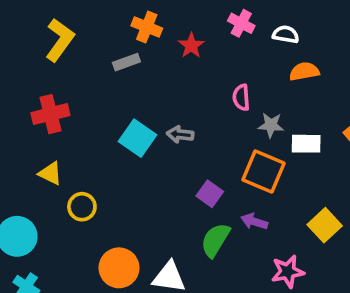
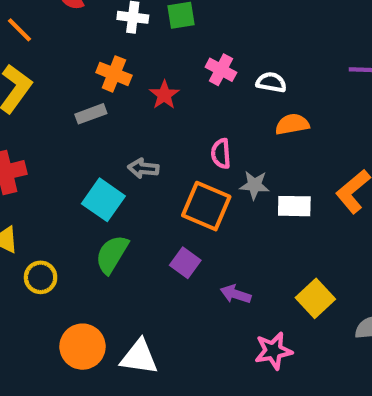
gray arrow: (180, 134) -> (143, 168), moved
orange square: (263, 171) -> (206, 206), moved
green semicircle: (215, 240) -> (112, 254), moved

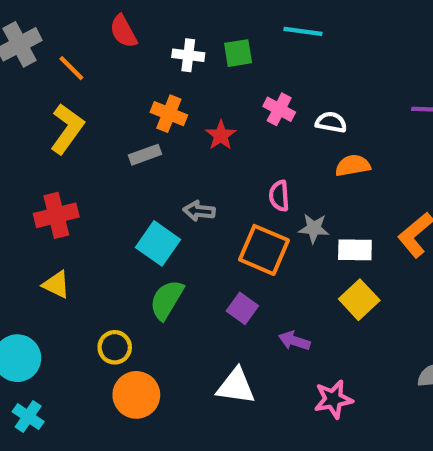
yellow circle: (41, 277) -> (115, 347), moved
yellow square: (315, 298) -> (359, 300), moved
white triangle: (139, 357) -> (236, 386), moved

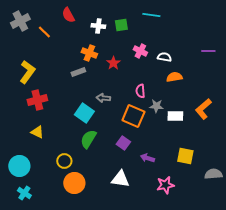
yellow L-shape: (67, 129) -> (27, 72), moved
yellow square: (359, 300) -> (185, 156), moved, turned -36

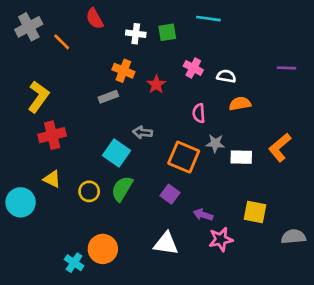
pink semicircle: (140, 91) -> (199, 113), moved
yellow circle: (64, 161) -> (89, 191), moved
cyan circle: (19, 166) -> (21, 202), moved
pink star: (165, 185) -> (221, 239), moved
cyan cross: (24, 193) -> (74, 263), moved

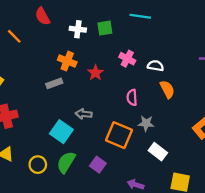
orange semicircle: (240, 104) -> (167, 89), turned 72
white rectangle: (241, 157) -> (158, 152), moved, turned 36
purple square: (170, 194) -> (98, 165), moved

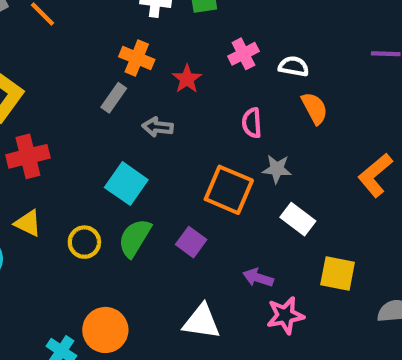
pink cross: (127, 59) -> (243, 54), turned 35
gray rectangle: (54, 83) -> (114, 98), turned -35
gray arrow: (84, 114) -> (158, 127), moved

